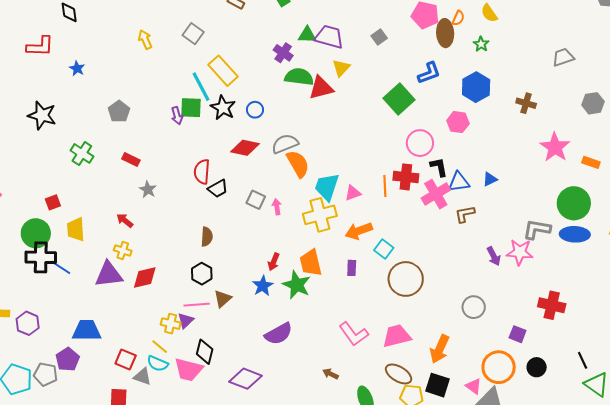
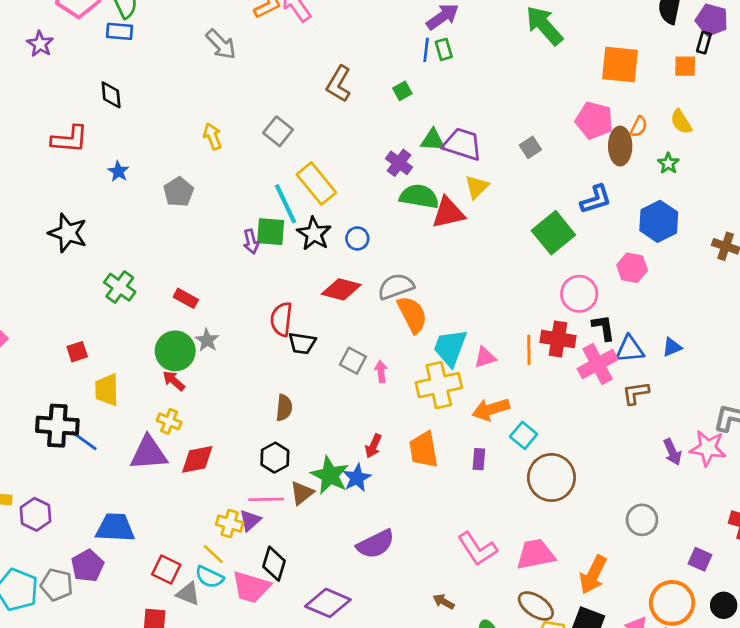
gray pentagon: (119, 111) -> (179, 192), moved
black trapezoid: (218, 189) -> (302, 343), turned 35
green circle: (36, 233) -> (175, 351), moved
green star: (297, 285) -> (330, 475), moved

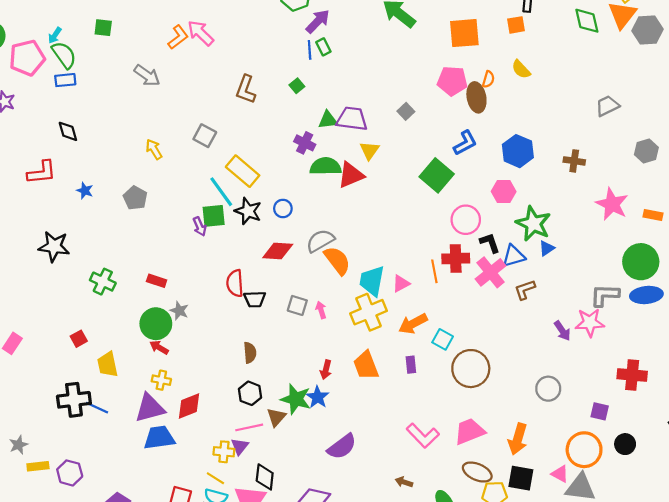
green star: (668, 163) -> (533, 224), moved, size x2.0
blue trapezoid: (115, 528) -> (159, 438), moved

